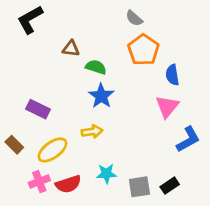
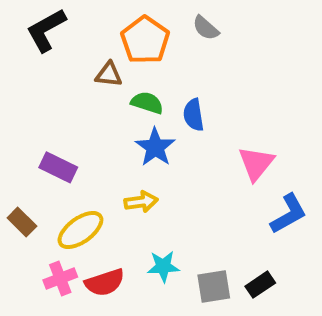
orange pentagon: (143, 50) -> (145, 40), moved
blue semicircle: (172, 75) -> (194, 115), moved

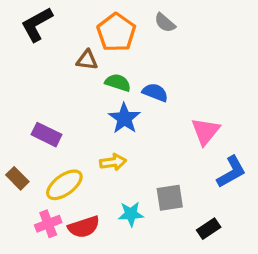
blue semicircle: (194, 115) -> (155, 92), turned 120
gray square: (214, 287) -> (170, 198), moved

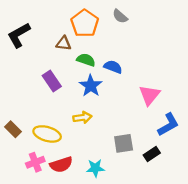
black L-shape: (37, 24) -> (19, 35), moved
purple rectangle: (47, 135) -> (52, 81), moved, turned 30
yellow ellipse: (64, 185) -> (47, 134), turned 52
cyan star: (131, 214) -> (95, 168), moved
black rectangle: (209, 229) -> (152, 154), moved

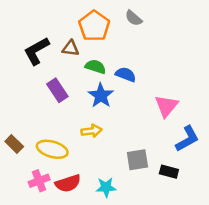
black L-shape: (19, 35) -> (36, 51), moved
black rectangle: (152, 154) -> (169, 172), turned 49

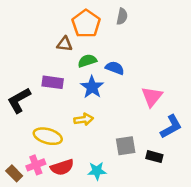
gray semicircle: (134, 18) -> (122, 16), turned -119
black L-shape: (36, 51) -> (19, 100), moved
green semicircle: (95, 67) -> (87, 61), turned -36
purple rectangle: (57, 90) -> (53, 82), turned -48
brown rectangle: (14, 144) -> (14, 173), moved

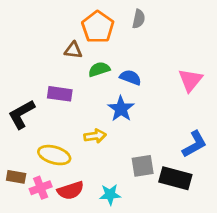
blue star: (92, 87) -> (121, 109), moved
pink triangle: (152, 97) -> (190, 80), moved
black rectangle: (154, 157) -> (175, 178), size x1.6
brown rectangle: (14, 173) -> (16, 177), moved, turned -35

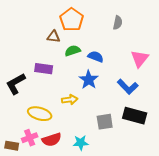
gray semicircle: (139, 19) -> (118, 23), moved
blue L-shape: (194, 144) -> (128, 87), moved, turned 75
brown rectangle: (16, 177) -> (12, 146), moved
black rectangle: (175, 178) -> (135, 116), moved

